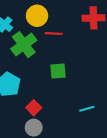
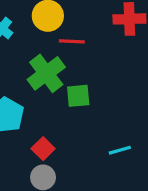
green cross: (24, 45) -> (46, 73), moved

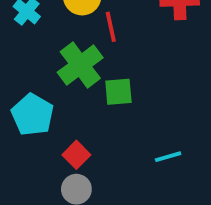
red line: (72, 41) -> (111, 27), turned 75

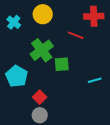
red line: (111, 27) -> (76, 35), moved, turned -56
cyan line: (168, 157) -> (95, 80), moved

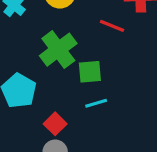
cyan line: (95, 80) -> (96, 103), moved

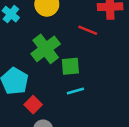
red square: (55, 124) -> (33, 105), moved

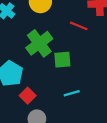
cyan line: (75, 91) -> (72, 93), moved

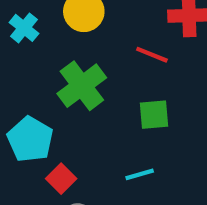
green square: (62, 60) -> (154, 115), moved

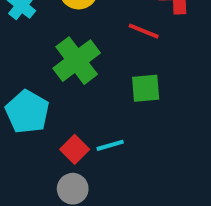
cyan line: (140, 174) -> (110, 145), moved
red square: (61, 179) -> (75, 149), moved

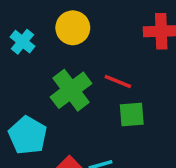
red line: (144, 31) -> (118, 82), moved

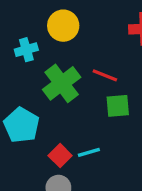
cyan cross: (22, 42) -> (26, 50), moved, turned 35

